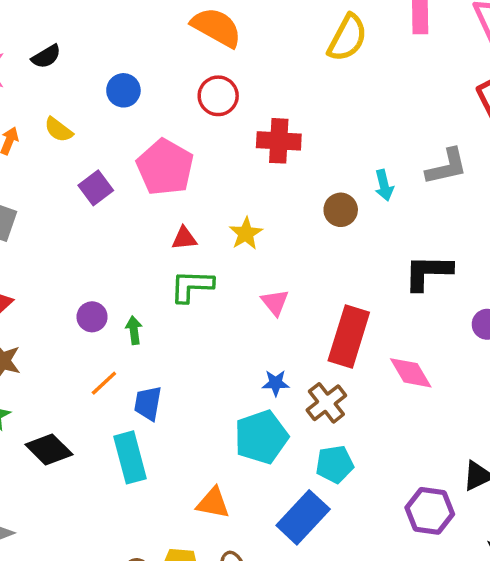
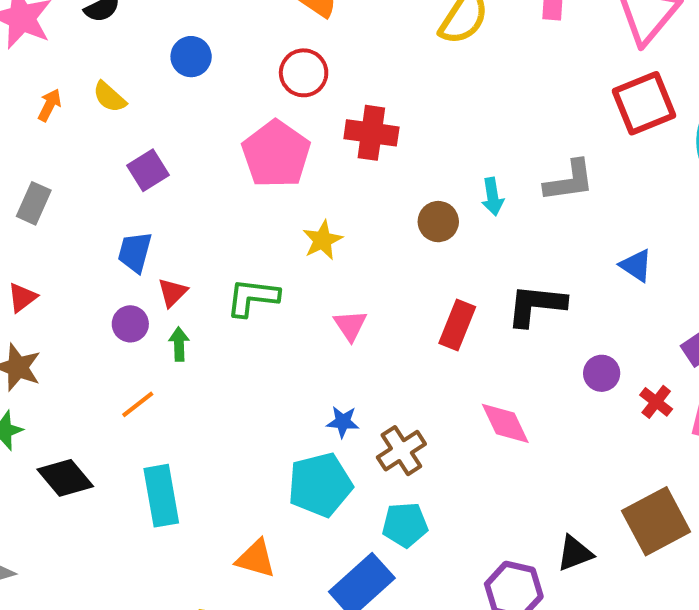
pink pentagon: (165, 167) -> (276, 154), moved
red triangle: (184, 238) -> (173, 292), moved, turned -44
red rectangle: (349, 336) -> (457, 325), moved, size x0.7
blue trapezoid: (148, 403) -> (135, 252), moved

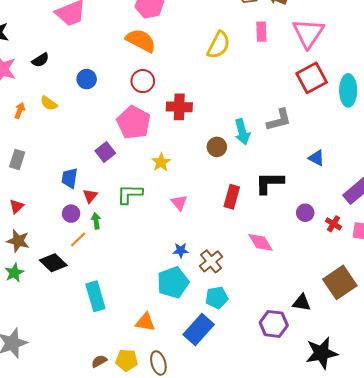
purple square: (148, 170) -> (105, 152), moved
cyan arrow: (493, 197) -> (242, 132), size x1.4
orange line: (138, 404) -> (78, 240), moved
black diamond: (65, 478) -> (53, 263), moved
black triangle: (575, 553) -> (302, 303), turned 36

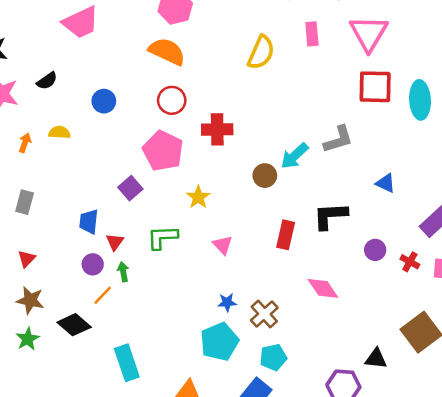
red square: (312, 78) -> (375, 87), turned 32
yellow semicircle: (49, 103) -> (59, 132), turned 150
cyan arrow: (242, 132) -> (295, 156), turned 65

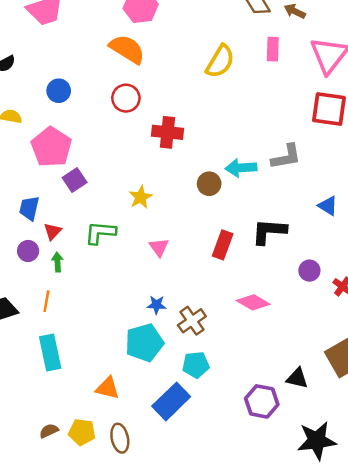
pink pentagon: (163, 151) -> (51, 147), moved
cyan arrow: (295, 156) -> (241, 168), turned 32
pink diamond: (323, 288) -> (253, 302), turned -32
orange line: (103, 295) -> (46, 301), moved, turned -40

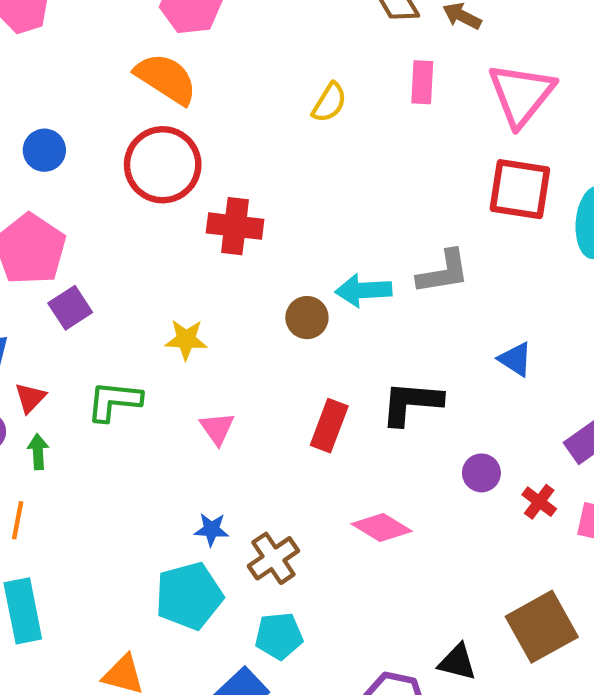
yellow semicircle: (220, 61) -> (329, 102), size x0.7
red circle: (126, 98) -> (163, 165), size x1.5
yellow star: (141, 197) -> (186, 340), turned 30

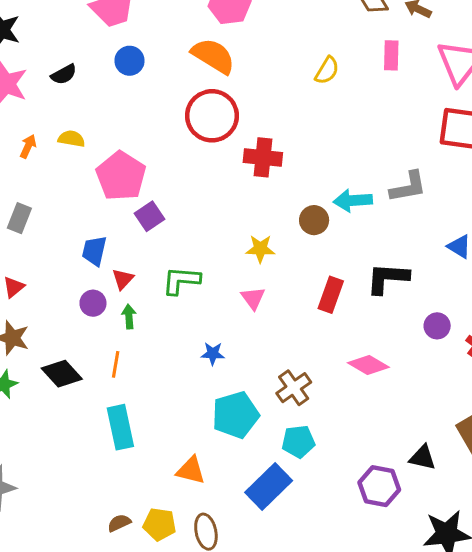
blue circle: (44, 150) -> (130, 61), moved
yellow star: (186, 340) -> (260, 249), moved
blue star: (211, 529) -> (213, 354), moved

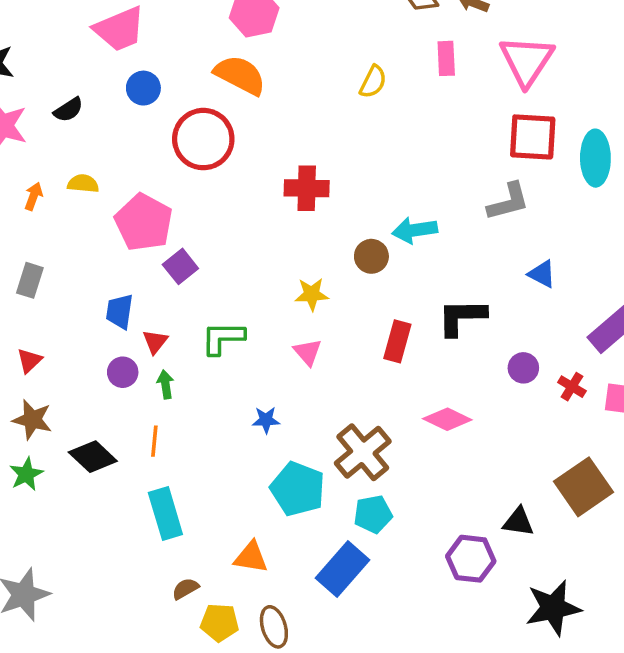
red circle: (212, 116) -> (203, 139), moved
gray L-shape: (408, 187) -> (508, 202), moved
brown cross: (294, 388) -> (363, 452), size x1.4
cyan pentagon: (235, 415) -> (298, 489), turned -30
brown semicircle: (119, 523) -> (185, 589), moved

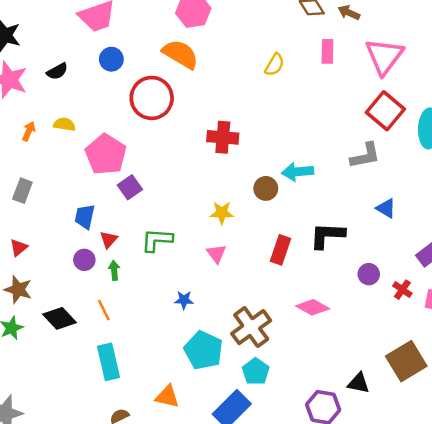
red square: (533, 137) -> (385, 111), turned 33
orange line: (154, 441) -> (104, 310), turned -35
cyan pentagon: (373, 514) -> (256, 371), turned -30

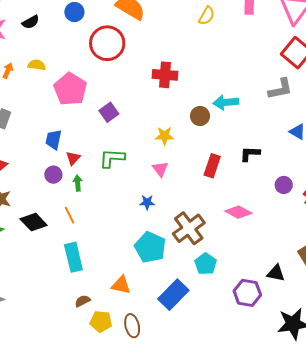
purple square: (130, 187) -> (109, 112), moved
black L-shape: (327, 235) -> (250, 154), size x0.7
blue star: (184, 300) -> (147, 202), moved
cyan pentagon: (256, 371) -> (206, 264), moved

